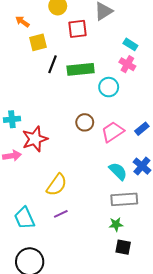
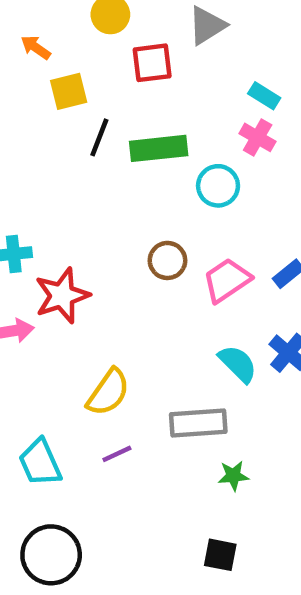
gray rectangle: (124, 199) -> (198, 423), moved
black square: (123, 247) -> (220, 555), moved

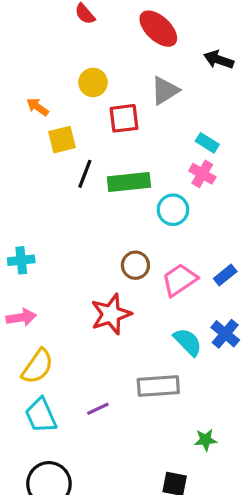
red star: (62, 296) -> (111, 314), moved
yellow semicircle: (108, 392) -> (38, 366), moved
green star: (233, 476) -> (206, 440), moved

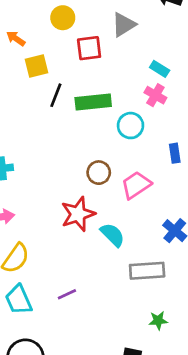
blue rectangle: (225, 275) -> (175, 153), moved, turned -60
cyan semicircle: (188, 342) -> (113, 235), moved
gray rectangle: (158, 386) -> (147, 271), moved

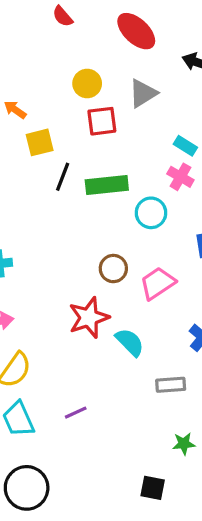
yellow circle: (63, 18) -> (87, 84), moved
gray rectangle: (147, 271) -> (171, 385), size x0.7

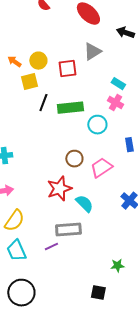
yellow circle: (87, 84) -> (38, 61), moved
gray rectangle: (171, 385) -> (68, 230), moved, size x1.4

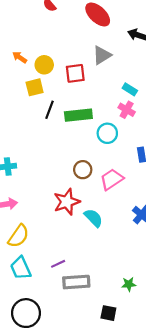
orange arrow: (14, 62) -> (20, 57), moved
gray rectangle: (68, 230) -> (76, 282), moved

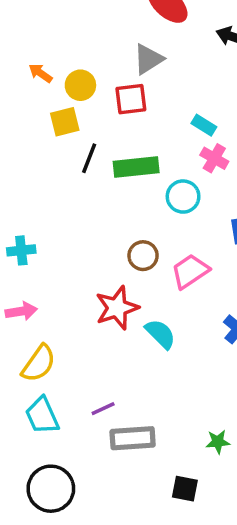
gray triangle: (102, 55) -> (148, 59), moved
cyan rectangle: (130, 89) -> (204, 125), moved

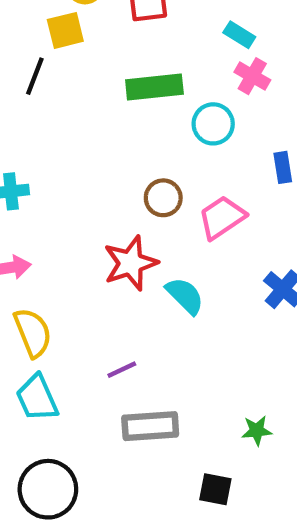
black line: (89, 158) -> (35, 76), moved
yellow semicircle: (39, 363) -> (33, 333), turned -57
purple line: (103, 409) -> (122, 370), moved

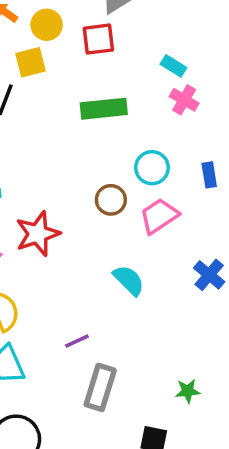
cyan circle: (213, 124) -> (152, 168), moved
red star: (131, 263) -> (38, 234), moved
gray rectangle: (150, 426) -> (100, 387), turned -69

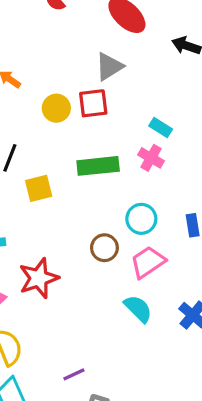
yellow circle: (47, 25) -> (56, 108), moved
yellow square: (30, 62) -> (39, 188), moved
pink cross: (184, 100) -> (151, 158), moved
cyan semicircle: (129, 280) -> (138, 309), moved

